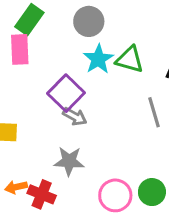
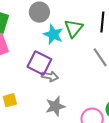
green triangle: (130, 60) -> (74, 28), turned -48

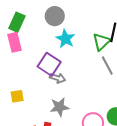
green triangle: (74, 28) -> (102, 42), moved

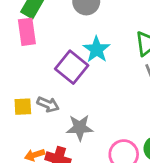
cyan star: (65, 39) -> (97, 49), moved
gray arrow: (58, 78) -> (48, 104), moved

